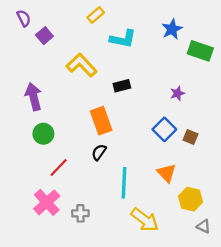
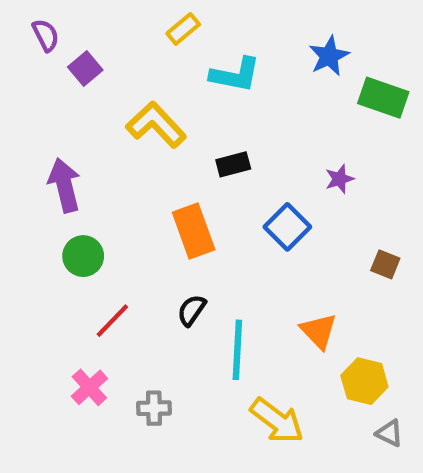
blue square: (164, 129) -> (287, 227), moved
brown square: (191, 137) -> (385, 264), moved
black semicircle: (99, 152) -> (192, 310), moved
pink cross: (47, 202) -> (89, 387), size x0.7

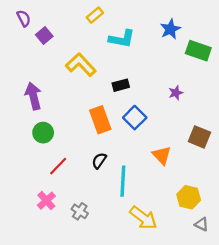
blue square: (287, 227) -> (135, 118), moved
brown square: (385, 264) -> (199, 137), size x1.5
orange triangle: (319, 331) -> (162, 155), moved
gray cross: (154, 408) -> (80, 211), turned 35

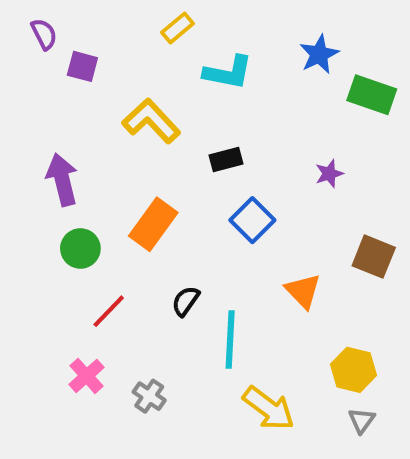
purple square: (44, 36) -> (82, 66), turned -35
orange rectangle: (100, 120) -> (153, 224), moved, turned 56
gray triangle: (202, 224) -> (362, 420), moved, turned 40

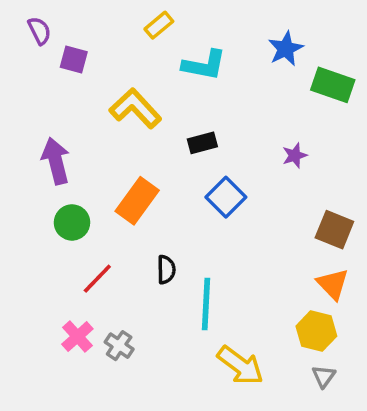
orange triangle: (303, 291) -> (333, 284), moved
black semicircle: (186, 301) -> (166, 270), turned 144
gray cross: (149, 396) -> (119, 346), moved

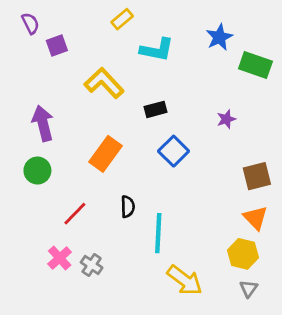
purple square: (74, 60) -> (57, 46), turned -35
green circle: (72, 222) -> (37, 171), moved
brown square: (334, 230) -> (257, 176), turned -36

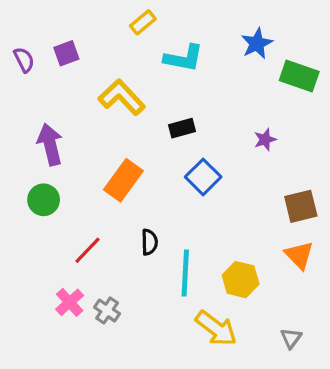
purple semicircle: (30, 23) -> (24, 60), moved
yellow hexagon: (243, 254) -> (241, 280), moved

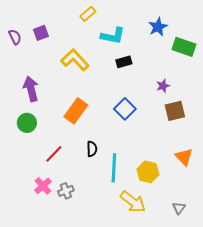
black rectangle: (182, 128) -> (124, 62), moved
brown square: (301, 206) -> (175, 111), moved
gray cross: (107, 310) -> (66, 191), turned 35

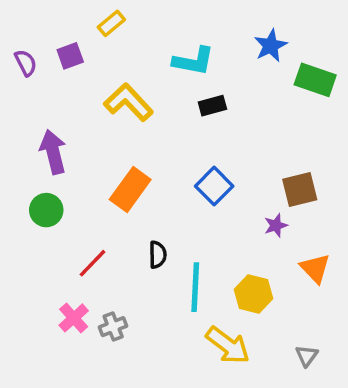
yellow rectangle: (88, 14) -> (111, 23), moved
purple star: (163, 86) -> (276, 225), moved

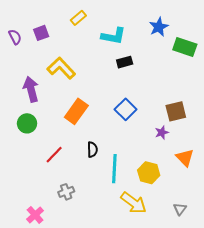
yellow rectangle: (111, 23) -> (78, 18), moved
yellow L-shape: (128, 102) -> (61, 68), moved
pink cross: (74, 318) -> (35, 215), moved

